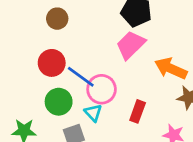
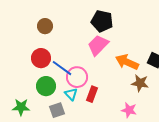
red rectangle: (138, 111) -> (92, 94), moved

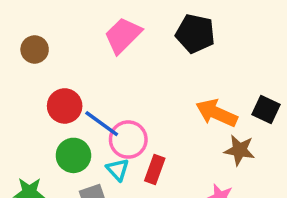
black pentagon: (102, 21) -> (195, 34), moved
brown circle: (45, 26) -> (35, 49), moved
pink trapezoid: (98, 45) -> (123, 35), moved

